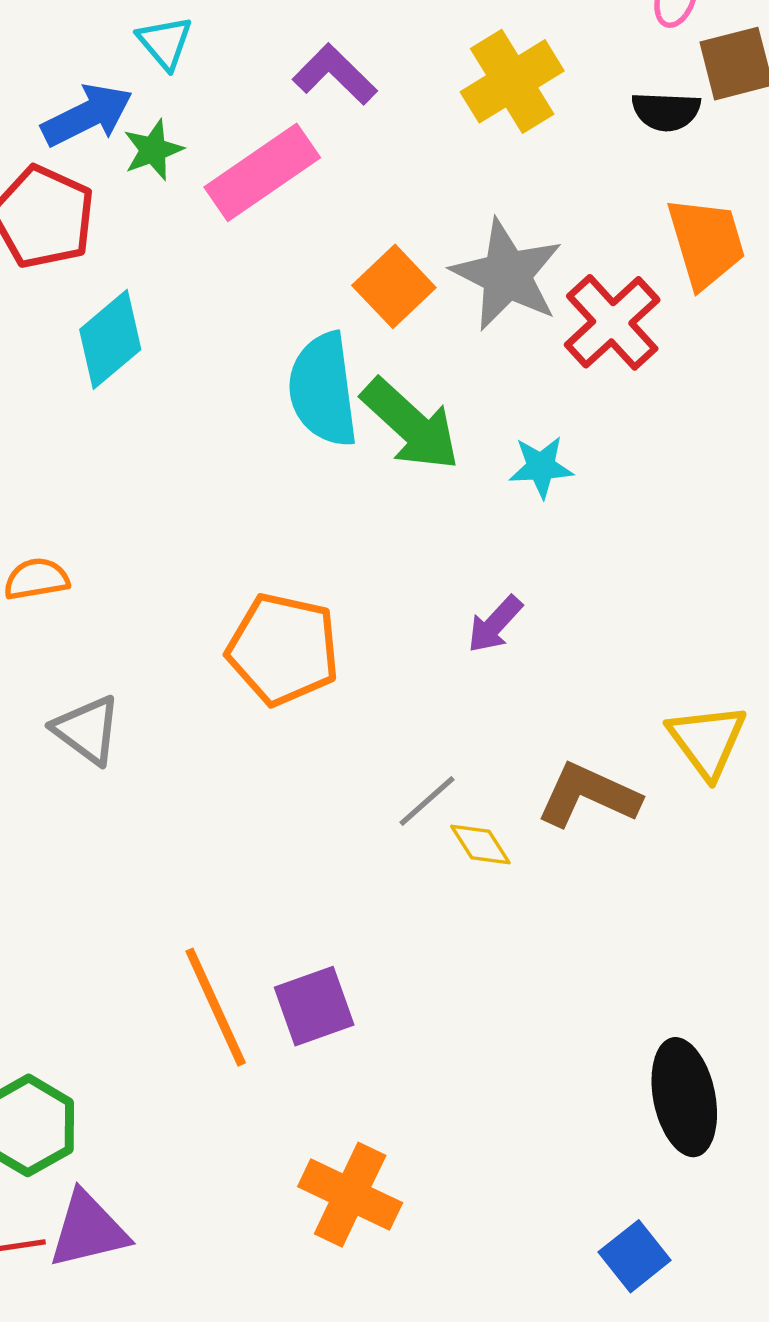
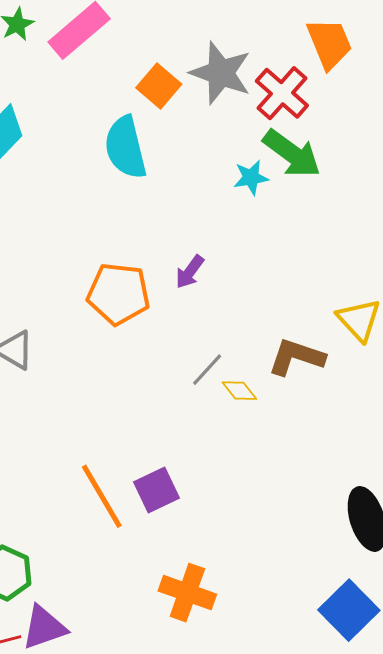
green arrow: (411, 425) -> (292, 154), moved
purple arrow: (495, 624) -> (190, 272), moved
blue square: (635, 1256) -> (349, 610), size x1.5

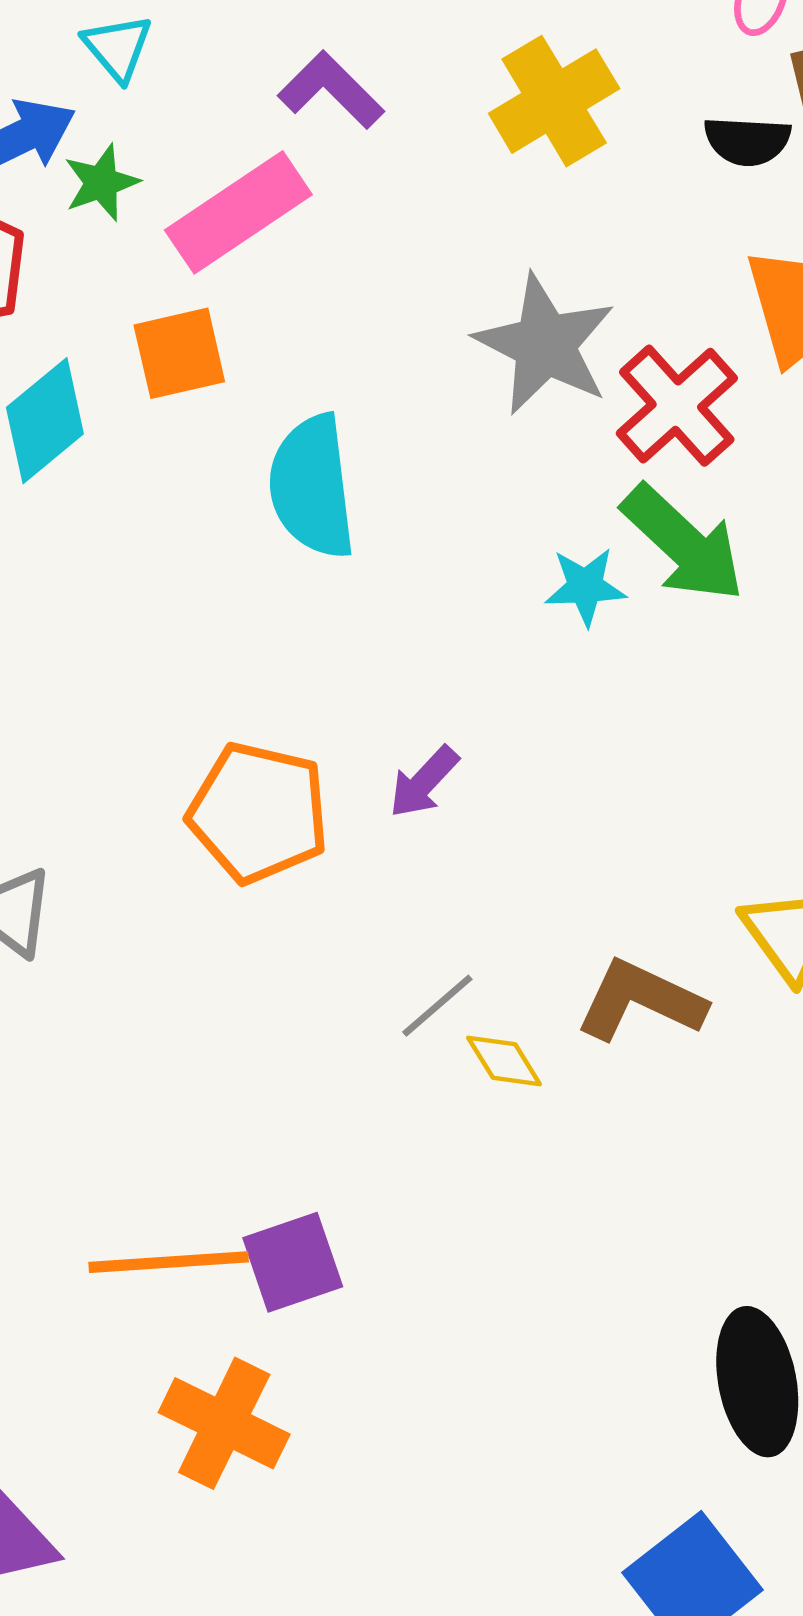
orange square: (159, 86) -> (179, 353), moved, turned 30
orange line: (102, 496) -> (169, 1262), turned -70
orange cross: (187, 593) -> (224, 1423), moved

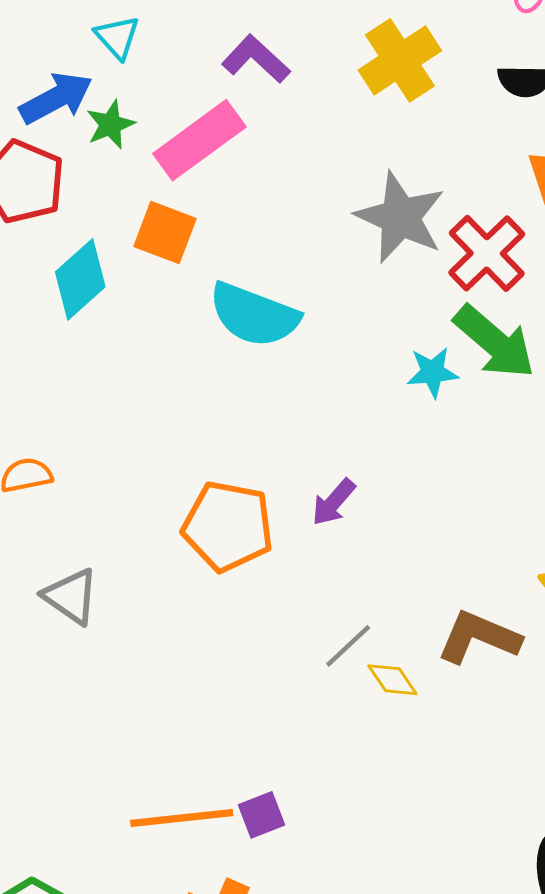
orange square: (179, 353) -> (165, 232), turned 36
cyan semicircle: (312, 487) -> (254, 315), turned -60
purple square: (293, 1262) -> (262, 815), size x0.7

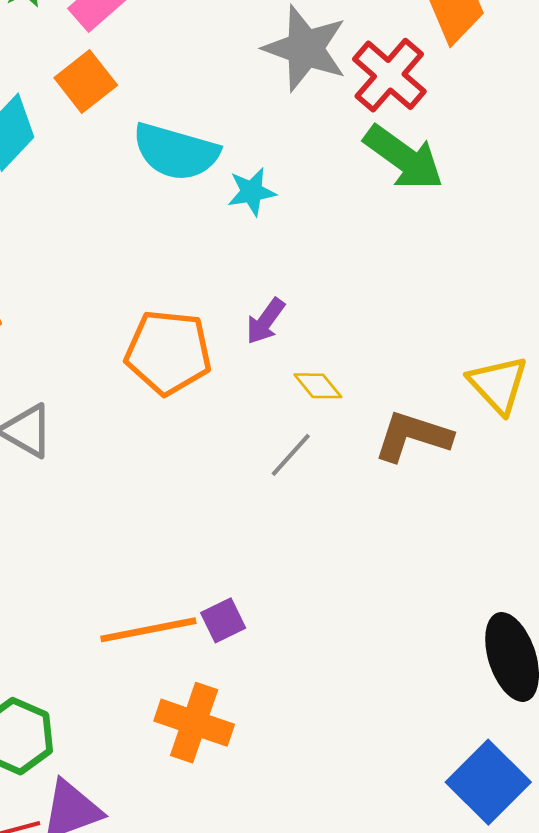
orange square: (165, 232) -> (86, 81), turned 36
cyan star: (433, 372) -> (252, 192), moved
yellow diamond: (392, 680) -> (318, 386), moved

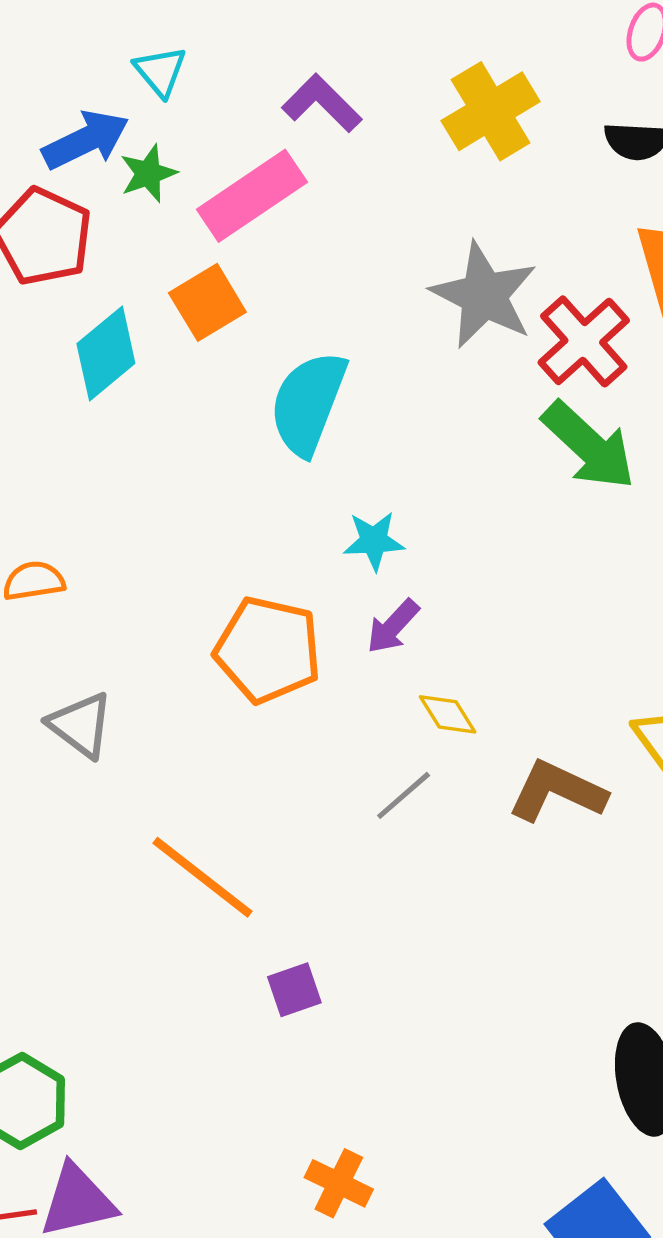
cyan semicircle: (176, 152) -> (308, 403), turned 88
cyan star: (252, 192) -> (374, 541), moved
orange line: (148, 630) -> (203, 877), moved, turned 42
orange cross: (194, 723) -> (339, 1183), moved, size x0.7

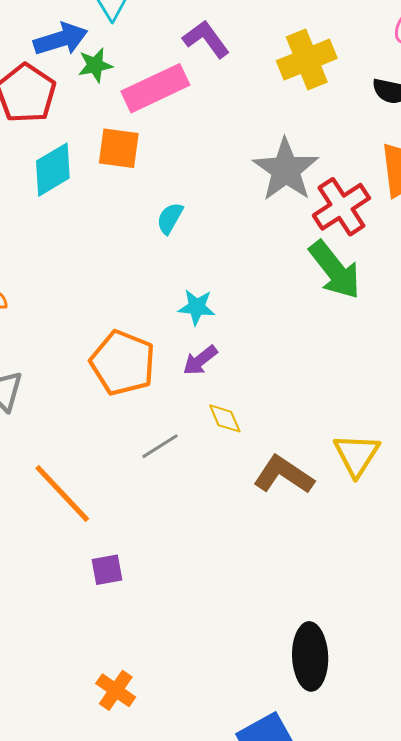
orange square: (207, 302) -> (119, 148), turned 30
cyan semicircle: (308, 403) -> (170, 218), size x0.5
gray line: (404, 795) -> (160, 446), moved

